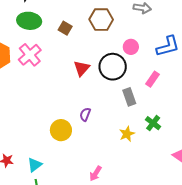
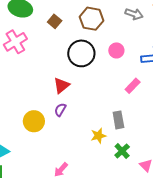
black circle: (113, 67) -> (81, 53), moved
red triangle: (82, 68) -> (62, 85), moved
gray rectangle: (129, 97) -> (118, 120), moved
green cross: (153, 123) -> (122, 151), moved

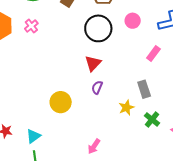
pink cross: (15, 42) -> (31, 26), size x0.6
red triangle: (62, 85) -> (93, 63), moved
purple semicircle: (60, 110) -> (97, 87), moved

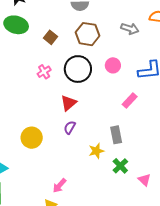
pink cross: (31, 26) -> (44, 72), moved

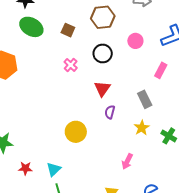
green ellipse: (16, 25) -> (31, 27), turned 30
black circle: (78, 69) -> (103, 53), size x0.7
gray rectangle: (116, 135) -> (145, 99), moved
pink arrow: (59, 186) -> (127, 161), moved

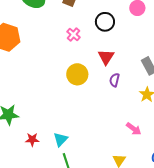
yellow circle: (76, 132) -> (77, 74), moved
pink arrow: (127, 161) -> (134, 129), turned -77

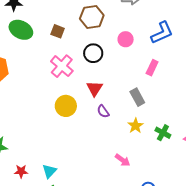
pink cross: (73, 34) -> (62, 66), size x1.6
purple semicircle: (114, 80) -> (103, 111), turned -48

